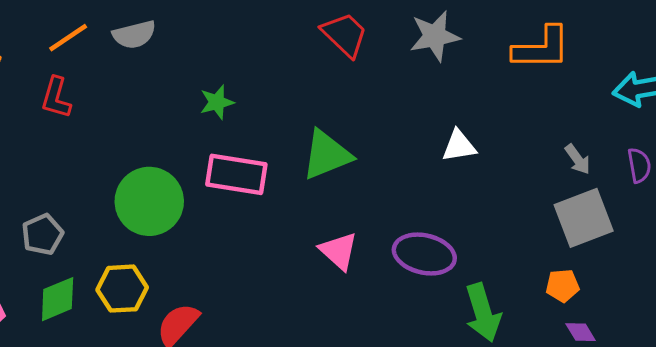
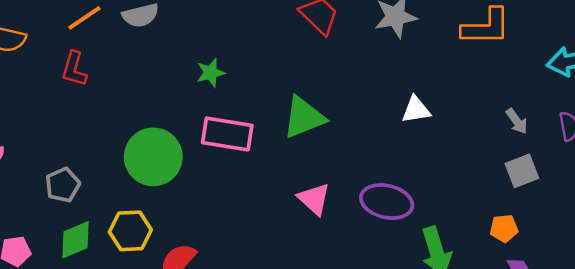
gray square: (584, 218) -> (522, 171), size x0.7

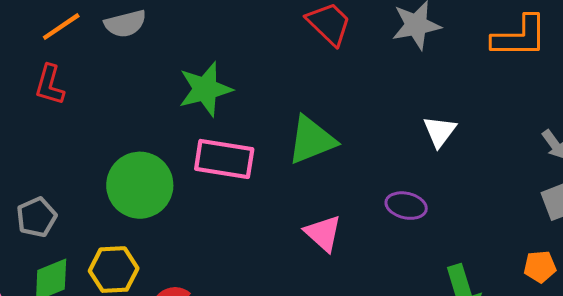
green star: (211, 73) -> (205, 89), size x1.6
white triangle: (416, 110) -> (440, 131), turned -44
purple ellipse: (387, 202) -> (406, 206), moved, size x0.7

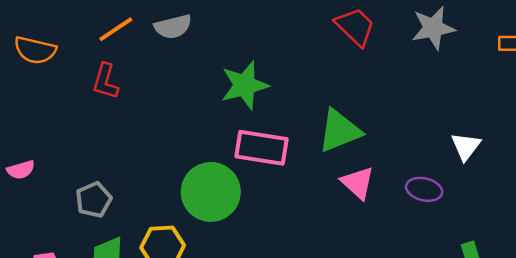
white triangle: (440, 131) -> (466, 146), moved
green circle: (140, 185) -> (211, 192), moved
pink triangle: (323, 233) -> (358, 183), moved

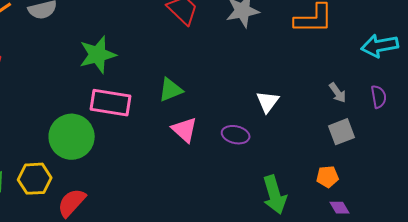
green triangle: (340, 131) -> (171, 90), size x0.7

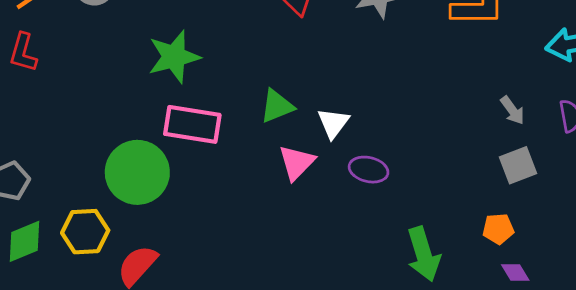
white triangle: (268, 102) -> (333, 123), moved
pink triangle: (185, 130) -> (297, 162), turned 32

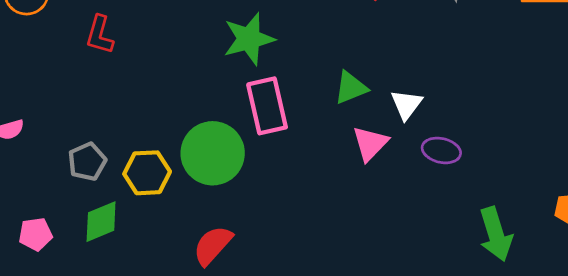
pink rectangle: (192, 124) -> (267, 106), turned 68
yellow hexagon: (85, 232) -> (147, 173), moved

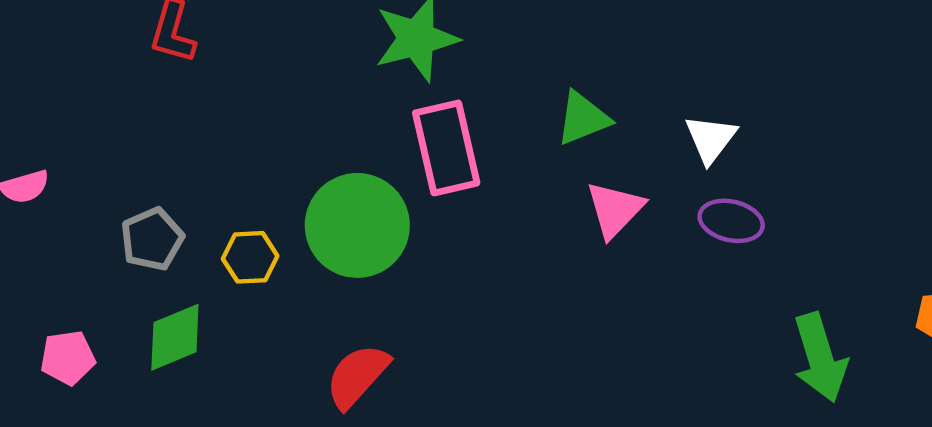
white triangle: (406, 104) -> (711, 139), moved
yellow hexagon: (147, 173) -> (250, 257), size x0.7

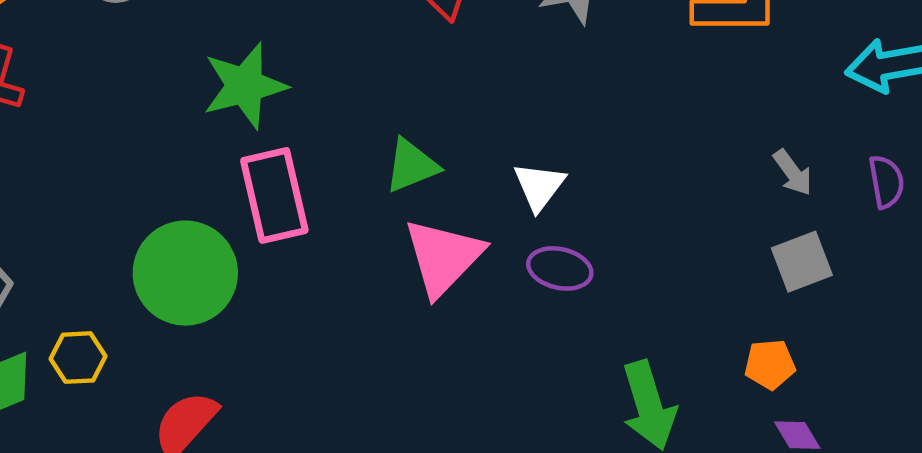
pink triangle: (615, 209) -> (443, 257), size x1.4
yellow hexagon: (250, 257) -> (78, 358), moved

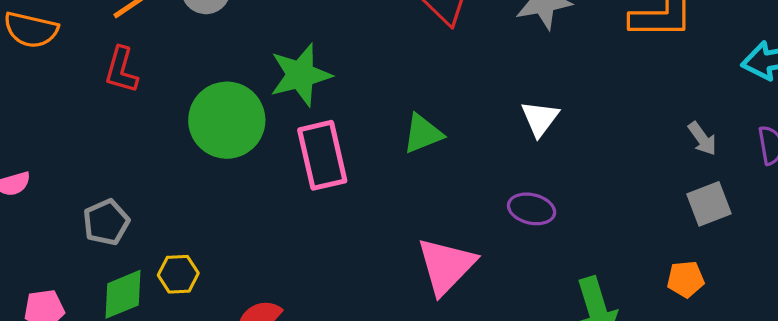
white triangle: (539, 186) -> (540, 118), moved
pink triangle: (443, 257) -> (446, 266), moved
green circle: (185, 273) -> (227, 120), moved

